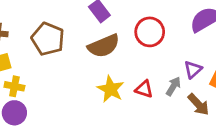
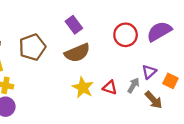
red circle: (150, 32) -> (126, 35), moved
brown pentagon: (48, 39) -> (32, 47), turned 30

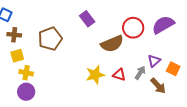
brown semicircle: (77, 53) -> (112, 44), moved
yellow star: (83, 88) -> (95, 75), turned 30

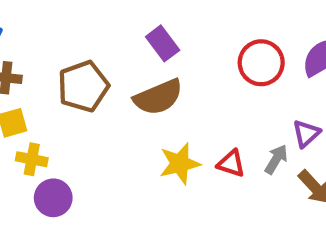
brown semicircle: (112, 44) -> (158, 97), moved
purple circle: (26, 92) -> (53, 198), moved

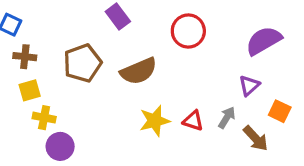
purple rectangle: (163, 43) -> (118, 17), moved
red circle: (261, 63) -> (188, 31), moved
purple triangle: (306, 134) -> (249, 86), moved

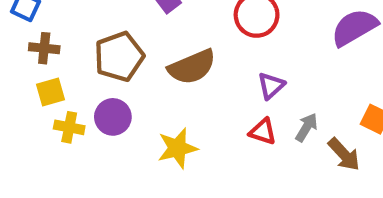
purple triangle: (249, 86) -> (271, 86), moved
yellow star: (155, 121) -> (177, 148), moved
purple circle: (60, 146) -> (113, 117), moved

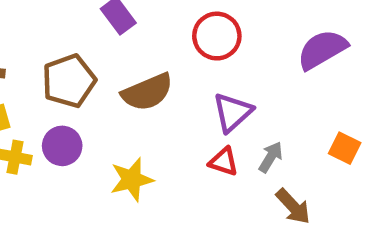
purple triangle: (271, 86) -> (233, 112), size x1.4
brown arrow: (344, 154) -> (293, 206), moved

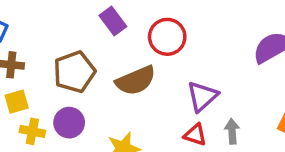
red circle: (217, 36) -> (167, 37), moved
gray arrow: (271, 157) -> (232, 131), turned -35

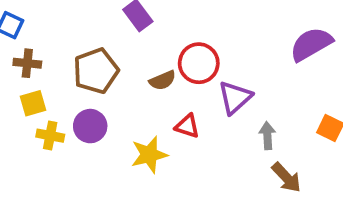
red circle: (167, 37) -> (199, 63), moved
brown semicircle: (136, 81) -> (163, 80), size x0.6
red triangle: (195, 135) -> (187, 126), moved

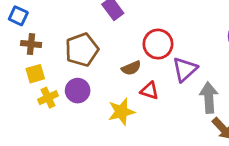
brown semicircle: (163, 80) -> (131, 68), moved
yellow cross: (50, 136) -> (48, 98), turned -36
gray arrow: (267, 136) -> (209, 98), size x1.5

